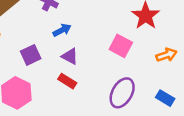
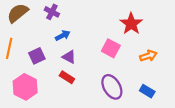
purple ellipse: (122, 93) -> (112, 87), turned -60

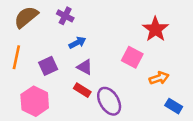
orange arrow: (148, 56) -> (159, 78), moved
purple ellipse: (112, 87) -> (109, 101), moved

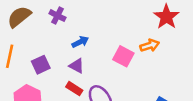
red star: (155, 29) -> (166, 17), moved
blue arrow: (77, 43) -> (80, 42), moved
orange arrow: (159, 78) -> (150, 45), moved

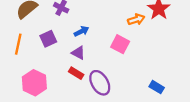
orange arrow: (150, 45) -> (136, 19), moved
purple square: (41, 65) -> (48, 39), moved

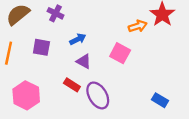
purple square: (48, 39) -> (41, 47), turned 35
purple triangle: (78, 53) -> (84, 61), moved

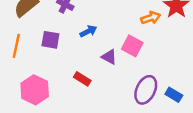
purple triangle: (84, 61) -> (109, 57), moved
purple ellipse: (98, 95) -> (146, 90), moved, turned 56

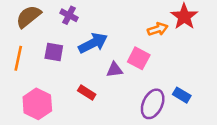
blue arrow: (88, 31) -> (93, 43), size x1.6
purple triangle: (109, 57) -> (115, 70), turned -35
blue rectangle: (174, 95) -> (182, 95), moved

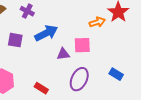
pink square: (139, 58) -> (82, 45), turned -30
red rectangle: (87, 93) -> (41, 88), moved
purple ellipse: (153, 104) -> (79, 79), moved

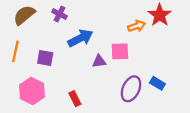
purple square: (15, 40) -> (45, 58), moved
purple ellipse: (79, 79) -> (131, 89), moved
red rectangle: (41, 88) -> (75, 99), turned 32

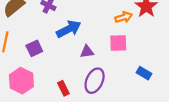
pink square: (120, 51) -> (118, 43), moved
purple square: (45, 58) -> (34, 48), turned -35
purple ellipse: (131, 89) -> (95, 81), moved

